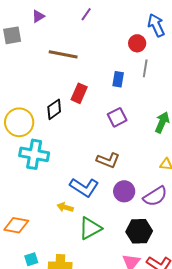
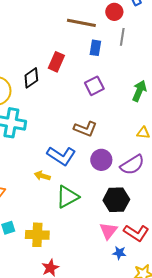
brown line: (63, 54) -> (81, 23), moved

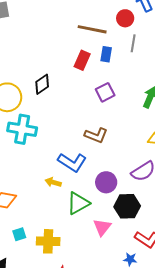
red rectangle: (56, 62) -> (82, 60), moved
purple circle: (101, 160) -> (106, 182), moved
pink triangle: (108, 231) -> (102, 227), moved

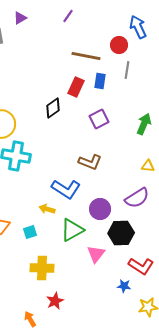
black diamond: (42, 84) -> (53, 108), moved
cyan square: (19, 234) -> (30, 232), moved

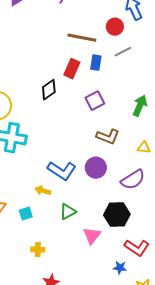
gray line: (127, 70) -> (123, 52), turned 54
brown L-shape: (90, 162) -> (108, 137), moved
purple circle: (100, 209) -> (96, 168), moved
green triangle: (72, 230) -> (68, 212), size x0.7
yellow cross: (42, 268) -> (38, 250), size x0.6

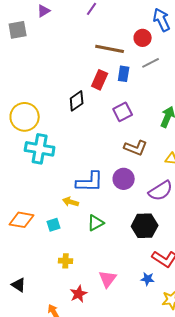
blue L-shape: (62, 171) -> (90, 182), turned -32
pink triangle: (92, 236) -> (108, 279), moved

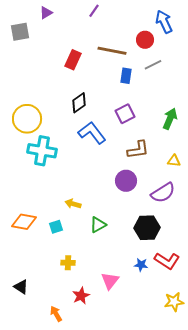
red rectangle: (100, 80) -> (73, 60), moved
brown L-shape: (136, 148) -> (138, 150), turned -30
blue L-shape: (90, 182) -> (92, 133), moved, turned -128
blue star: (148, 279) -> (141, 265), moved

